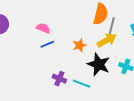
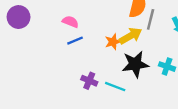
yellow arrow: (107, 40) -> (131, 36), moved
black star: (99, 64) -> (135, 64), turned -30

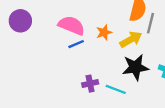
pink semicircle: (70, 22) -> (72, 25), size x1.6
orange star: (113, 42) -> (104, 32), moved
purple cross: (89, 81) -> (90, 84), turned -35

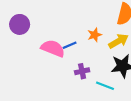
pink semicircle: (72, 25) -> (53, 48), moved
purple cross: (90, 84) -> (82, 71), moved

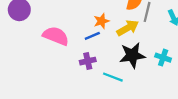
blue line: (70, 45) -> (92, 36), moved

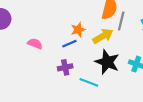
pink semicircle: (56, 36) -> (35, 44), size x0.6
black star: (132, 55) -> (107, 62), turned 30

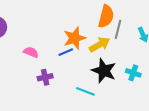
orange star: (78, 30) -> (74, 38), size x1.5
purple cross: (65, 67) -> (45, 77), moved

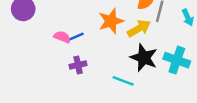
blue line: (66, 52) -> (76, 37), moved
cyan cross: (133, 73) -> (177, 60), size x1.5

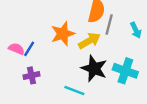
blue line: (76, 37) -> (29, 49), turned -35

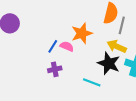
yellow arrow: (89, 41) -> (117, 46), moved, turned -126
pink semicircle: (16, 49) -> (67, 46), moved

